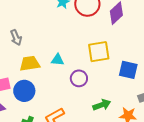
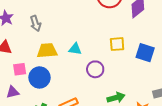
yellow square: (99, 52) -> (117, 44), size x0.7
blue square: (128, 70) -> (145, 53), moved

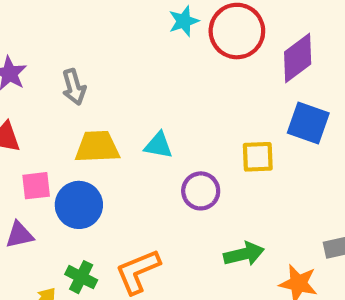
yellow square: (117, 44) -> (258, 157), moved
blue square: (145, 53) -> (308, 123), moved

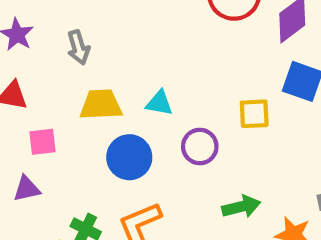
blue circle: (79, 205) -> (129, 157), moved

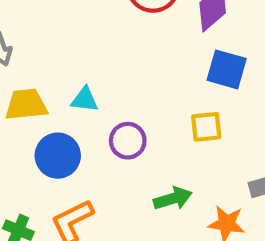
yellow square: (254, 114) -> (206, 127), moved

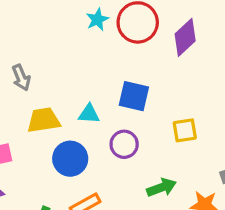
blue square: (227, 69) -> (134, 96), moved

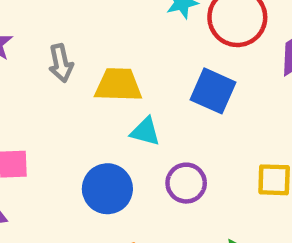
blue square: (134, 96) -> (213, 91), moved
yellow trapezoid: (44, 120) -> (118, 85), moved

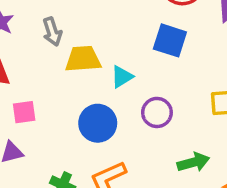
yellow trapezoid: (118, 85) -> (83, 59), moved
cyan triangle: (145, 132) -> (122, 77), turned -40

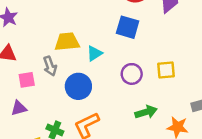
gray arrow: (52, 32) -> (50, 66), moved
purple circle: (157, 112) -> (132, 74), moved

